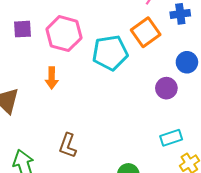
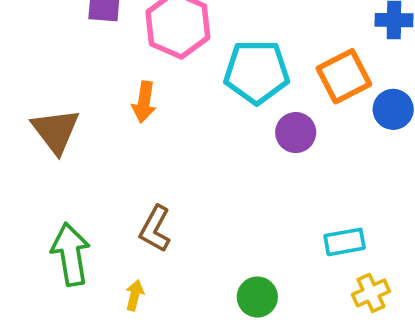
orange square: (146, 32) -> (344, 76), moved
purple circle: (166, 88) -> (296, 133), moved

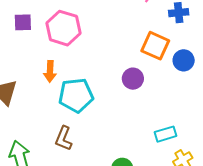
cyan pentagon: (257, 72) -> (76, 95), moved
orange square: (344, 76) -> (155, 46), turned -32

